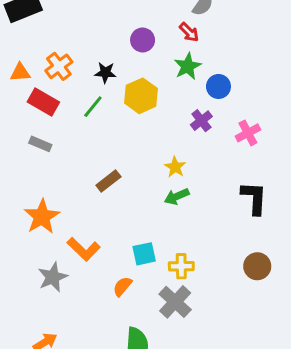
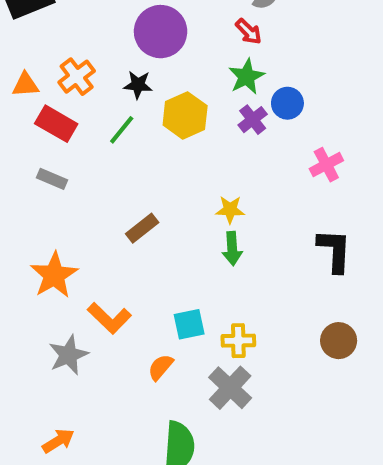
purple circle: (143, 40) -> (161, 32), moved, size x1.6
purple cross: (201, 121) -> (253, 120), moved
yellow star: (175, 167) -> (230, 210), turned -30
green arrow: (177, 197) -> (232, 249), turned -70

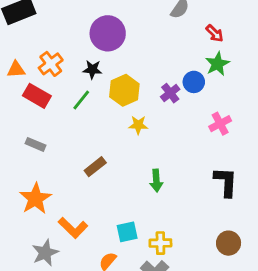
red arrow: (249, 32) -> (215, 33), moved
green star: (246, 77) -> (217, 64), moved
gray rectangle: (52, 179) -> (35, 144), moved
yellow star: (230, 210) -> (138, 125), moved

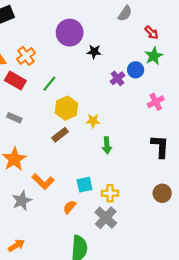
black star: (92, 69) -> (94, 52), moved
yellow hexagon: (124, 90) -> (66, 108), moved
yellow star: (138, 125) -> (93, 121), moved

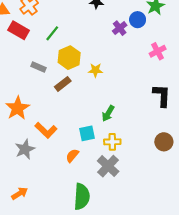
gray rectangle: (14, 118) -> (39, 67), moved
green arrow: (107, 145) -> (108, 113), moved, turned 35

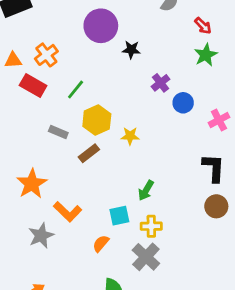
blue circle: (138, 20) -> (183, 103), moved
pink cross: (158, 51) -> (219, 120), moved
brown circle: (164, 142) -> (216, 206), moved

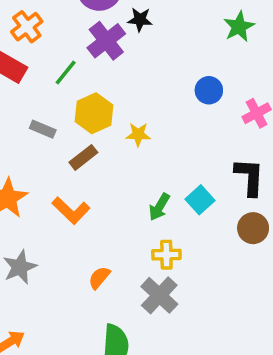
purple cross: (161, 83) -> (106, 41), moved, size x1.5
orange L-shape: (68, 212) -> (71, 210), moved
cyan square: (119, 216) -> (200, 200), moved, turned -30

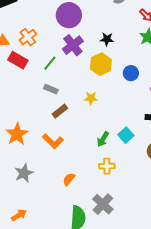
black star: (140, 20) -> (107, 39), moved
yellow hexagon: (94, 113) -> (101, 64), moved
gray rectangle: (43, 129) -> (51, 89), moved
gray cross: (159, 295) -> (103, 204), moved

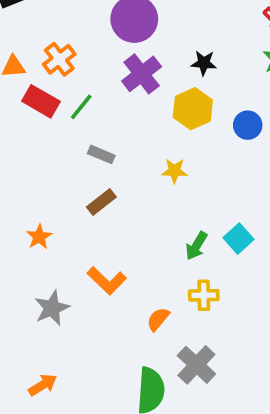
green line: (50, 63) -> (81, 107), moved
brown rectangle: (60, 111) -> (101, 202), moved
orange star: (17, 134) -> (39, 237), size x0.6
orange L-shape: (53, 141) -> (107, 281), moved
orange semicircle: (69, 179) -> (158, 319), moved

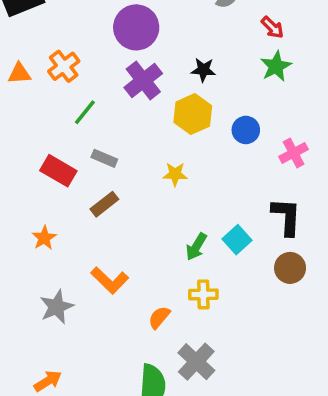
red rectangle: (41, 101) -> (58, 171), moved

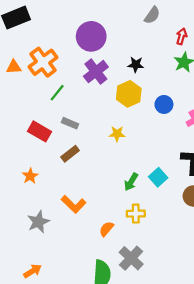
red arrow: (272, 27) -> (182, 36), turned -119
orange cross: (64, 66) -> (43, 62), size x1.4

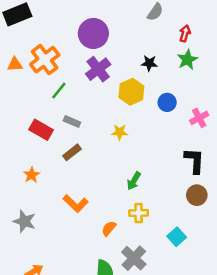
black star: (136, 65) -> (149, 63), moved
cyan square: (158, 177) -> (177, 237), moved
gray star: (38, 222) -> (24, 221), moved, turned -30

